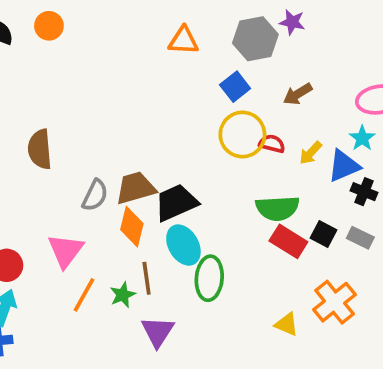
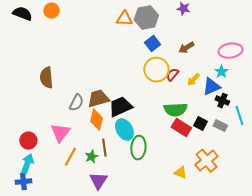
gray hexagon: (255, 39) -> (146, 18), moved
red semicircle: (272, 144) -> (172, 75), turned -64
purple triangle: (158, 332) -> (98, 181), moved

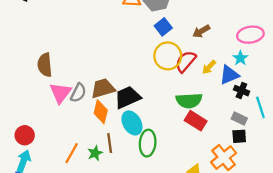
red semicircle: (172, 75) -> (186, 61), size x1.5
black square: (200, 124) -> (239, 136), moved, turned -32
pink triangle: (60, 133) -> (60, 93), moved

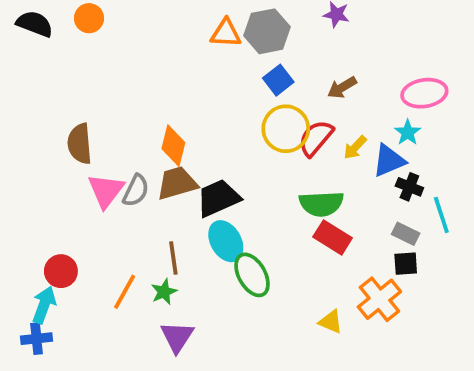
orange diamond: (101, 112) -> (173, 146), moved
red circle: (25, 135) -> (61, 271), moved
brown line: (110, 143) -> (173, 258), moved
green ellipse: (148, 143) -> (252, 275), turned -35

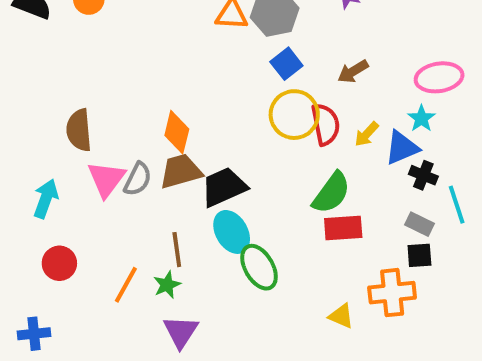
red semicircle: (316, 138) -> (326, 124), turned 129
green semicircle: (321, 204) -> (331, 193), turned -51
red rectangle: (333, 237) -> (343, 228), turned -36
orange cross: (379, 299) -> (392, 293), turned 33
cyan arrow: (44, 305) -> (46, 199), moved

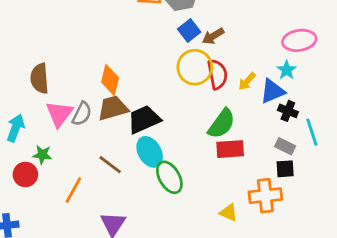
brown arrow: (353, 71) -> (213, 36), moved
brown line: (177, 250) -> (110, 165), turned -45
green star: (167, 285) -> (42, 155), moved, turned 30

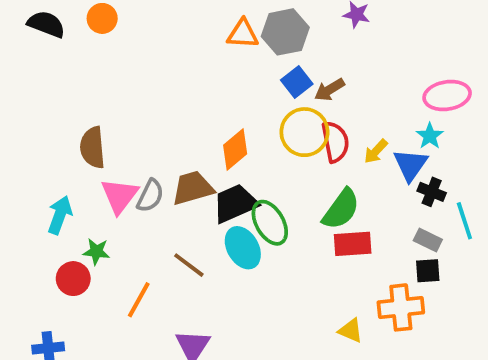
orange diamond: (110, 80) -> (235, 149), moved, turned 36
blue triangle: (272, 91) -> (410, 165), turned -32
green ellipse: (169, 177) -> (270, 223), moved

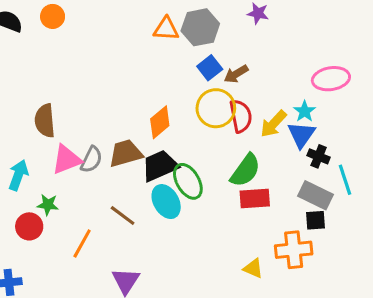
cyan star: (430, 136) -> (305, 111), moved
yellow arrow: (376, 151) -> (273, 124), size x1.4
pink triangle: (119, 196) -> (67, 160), turned 32
gray rectangle: (428, 240) -> (315, 195), size x1.5

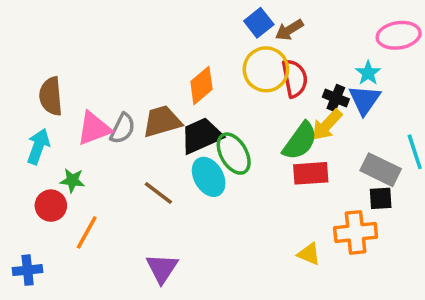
brown semicircle: (45, 121) -> (51, 96), moved
yellow arrow: (273, 124) -> (327, 125), moved
black cross: (319, 156) -> (336, 98), moved
orange line: (82, 244) -> (87, 232), moved

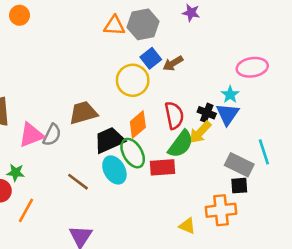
yellow circle: (266, 69) -> (133, 80), moved
red semicircle: (295, 78) -> (174, 115), moved
orange diamond: (201, 85) -> (138, 124), moved
brown trapezoid: (162, 121) -> (83, 113), moved
red rectangle: (311, 173) -> (163, 167), moved

